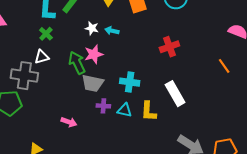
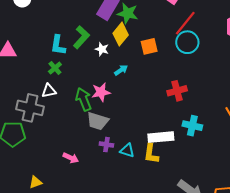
white star: (92, 28) -> (102, 49), moved
cyan arrow: (112, 31) -> (121, 70), turned 128
cyan cross: (130, 82) -> (192, 126), moved
white rectangle: (175, 94) -> (161, 137), moved, turned -70

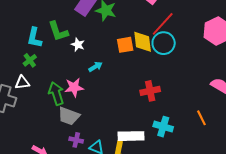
yellow diamond: (121, 34) -> (143, 42), moved, turned -50
green L-shape: (81, 37) -> (58, 31), turned 115

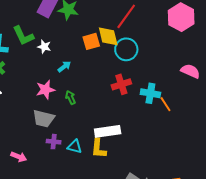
cyan circle: (164, 43) -> (126, 49), moved
green arrow: (56, 93) -> (70, 98), moved, size x0.6
orange line: (201, 118) -> (165, 104), moved
cyan cross: (163, 127) -> (150, 93), moved

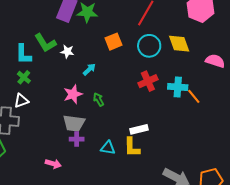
yellow diamond: (108, 36) -> (179, 44), moved
white rectangle: (108, 131) -> (139, 129), size x0.7
purple cross: (54, 142) -> (77, 139), moved

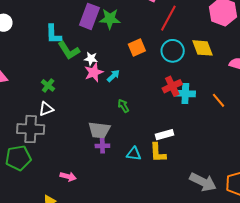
cyan L-shape: (23, 54) -> (53, 34), moved
cyan cross: (178, 87) -> (185, 94), moved
pink star: (73, 94) -> (94, 72), moved
pink arrow: (53, 164) -> (68, 177), moved

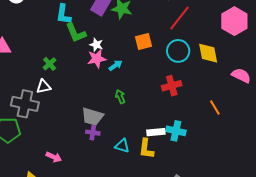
cyan cross: (185, 94) -> (176, 131), moved

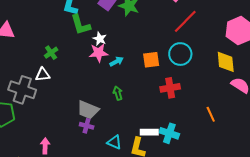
orange square: (143, 42) -> (151, 60), moved
yellow diamond: (208, 53) -> (226, 62), moved
pink arrow: (54, 157) -> (45, 146), turned -119

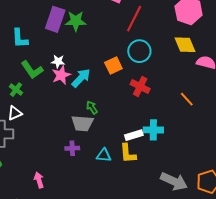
green L-shape: (81, 25) -> (32, 70), moved
cyan arrow: (116, 62) -> (81, 78), size x1.5
red cross: (170, 88) -> (140, 86), turned -36
gray trapezoid: (88, 110) -> (82, 123), moved

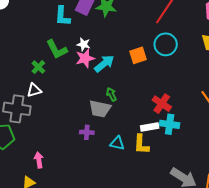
cyan L-shape: (20, 38) -> (63, 16), moved
red cross: (140, 86) -> (162, 104), moved
pink arrow: (39, 180) -> (39, 160), moved

